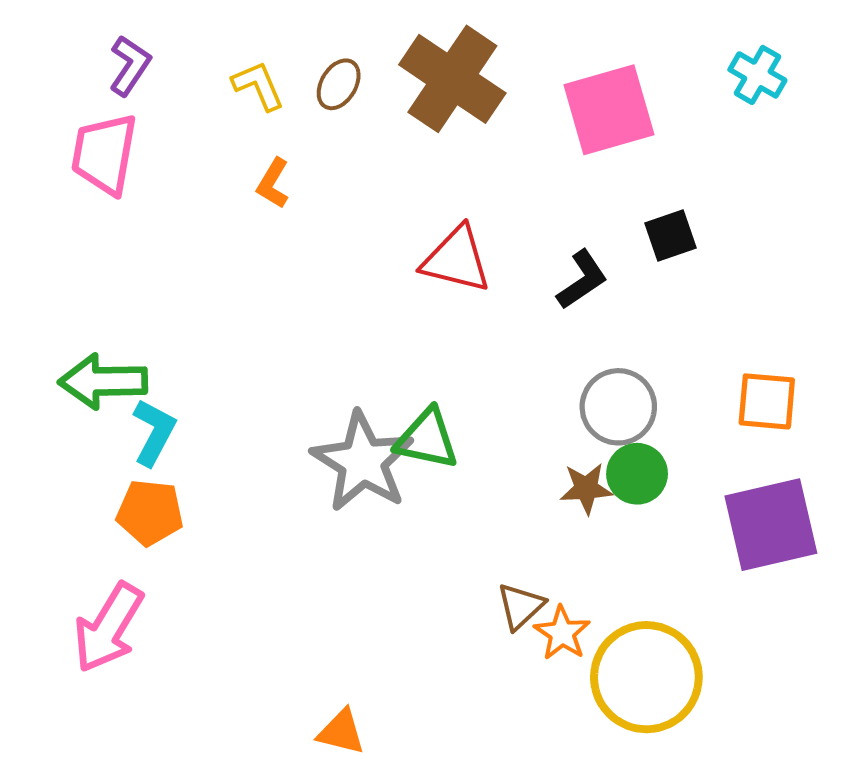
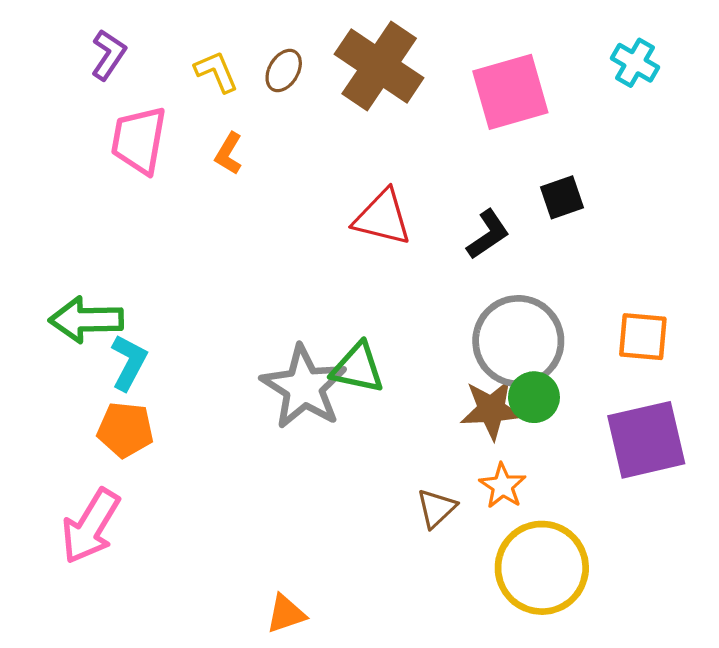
pink trapezoid: (104, 154) -> (139, 140), moved
gray circle: (618, 407) -> (518, 341), size x1.4
brown star: (586, 488) -> (491, 410), size x1.4
orange star: (562, 633) -> (503, 486), moved
orange triangle: (341, 732) -> (286, 614), turned -33

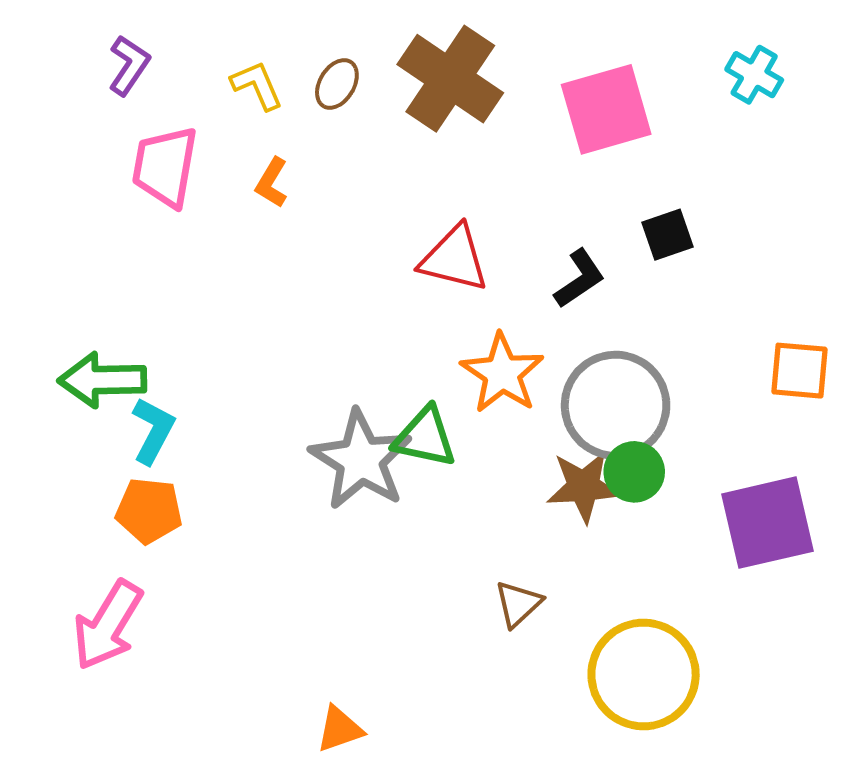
orange square: (643, 337) -> (799, 371), moved
orange star: (503, 486) -> (502, 373), moved, size x1.5

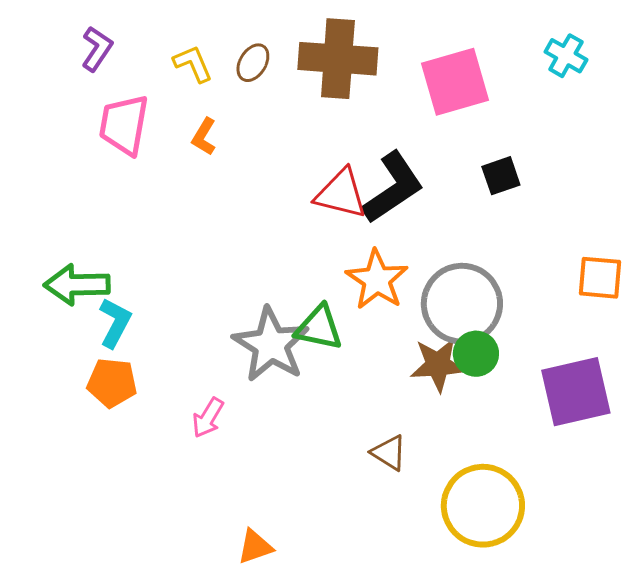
brown cross: (450, 79) -> (338, 59), turned -30
black L-shape: (580, 279) -> (393, 188), moved, size x1.6
brown triangle: (518, 604) -> (389, 453), turned -45
pink arrow: (108, 625) -> (208, 418), moved, size x0.6

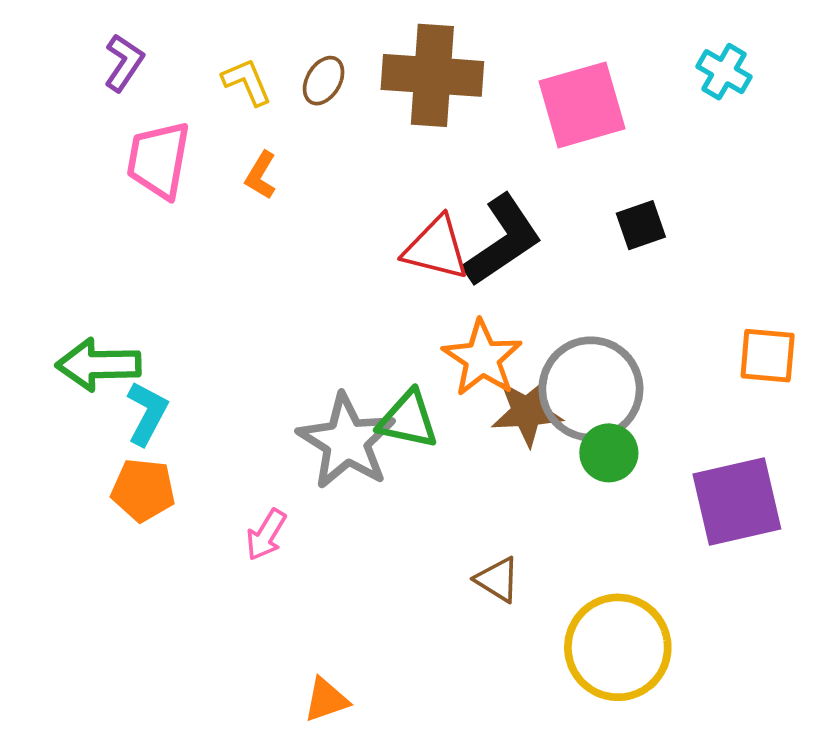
brown star: (438, 365) -> (527, 412), moved

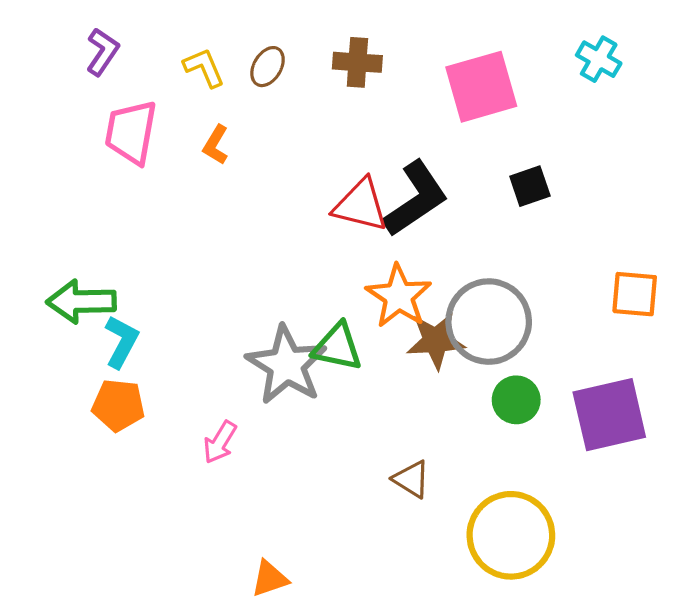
brown cross: (432, 75) -> (357, 62), size x0.6
green circle: (609, 453) -> (516, 400), moved

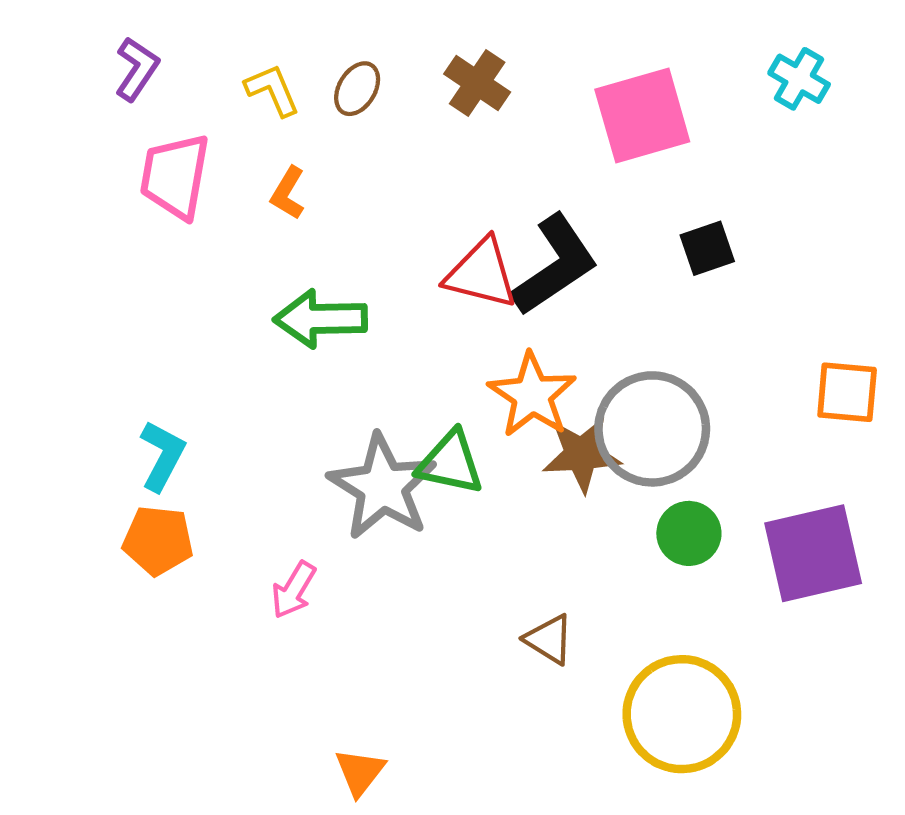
brown cross: (357, 62) -> (477, 83), turned 30
green arrow: (81, 301) -> (320, 319), moved
orange triangle: (270, 579) -> (360, 772), turned -33

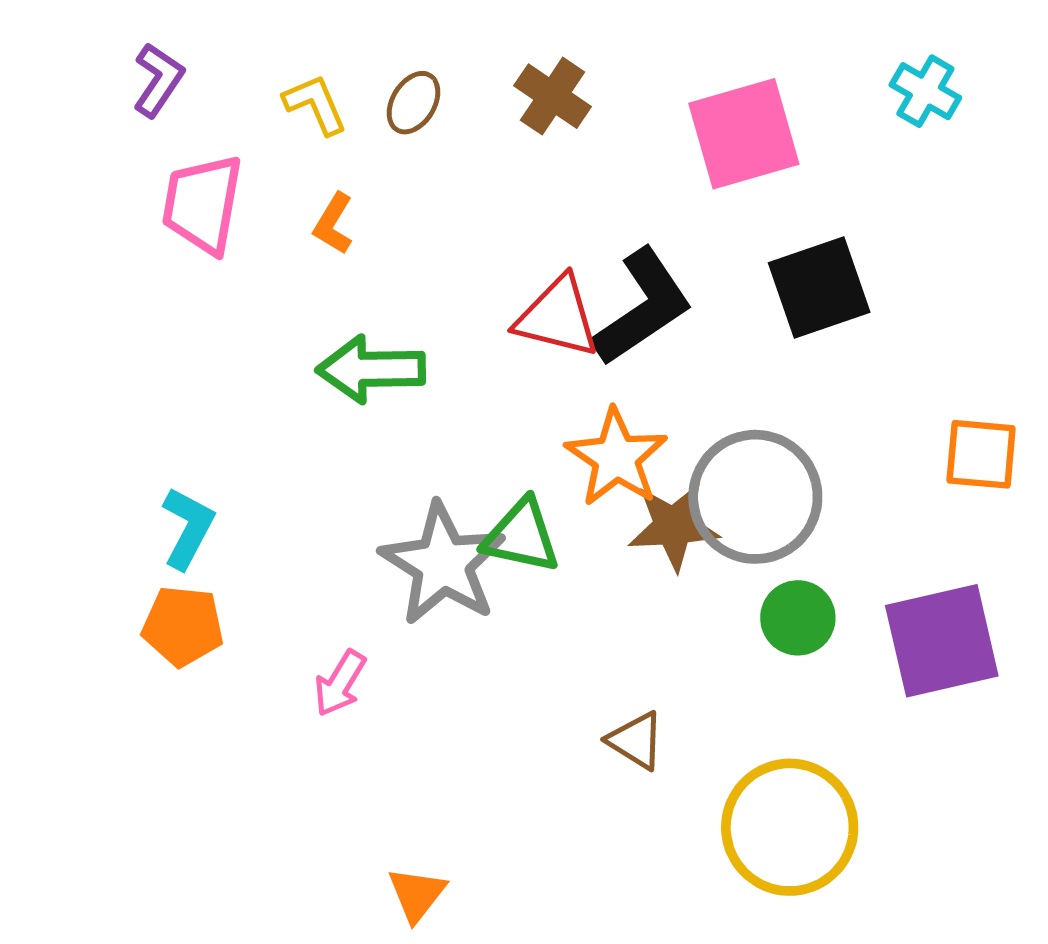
black square: (707, 248) -> (819, 287), size x1.6

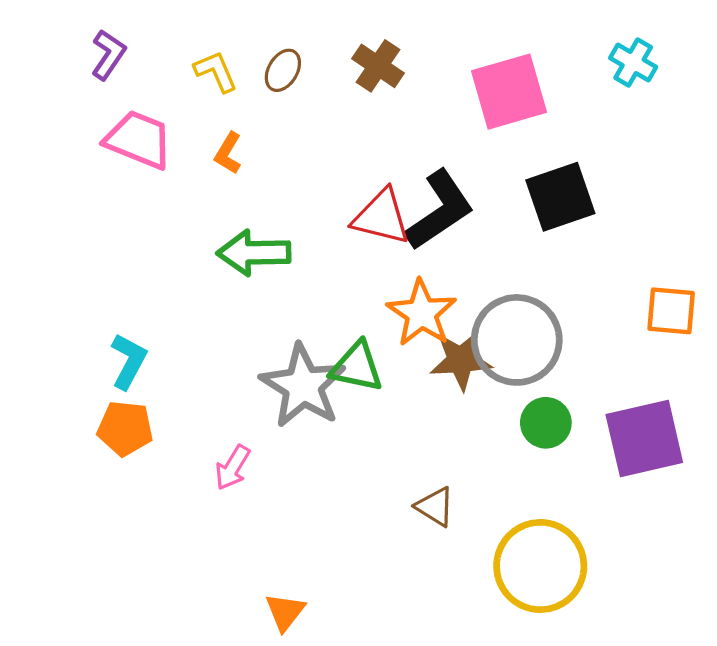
pink trapezoid: (203, 204) -> (139, 140), turned 102

